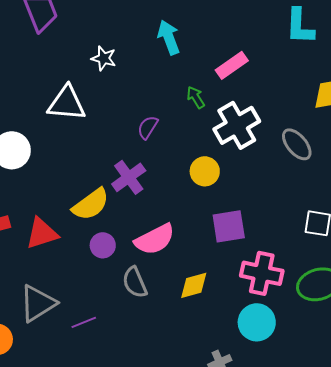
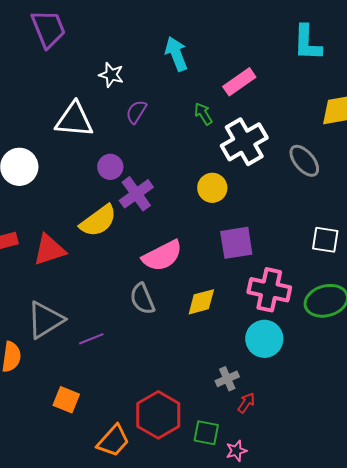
purple semicircle: (148, 127) -> (136, 112), moved
purple circle: (103, 245) -> (110, 167), moved

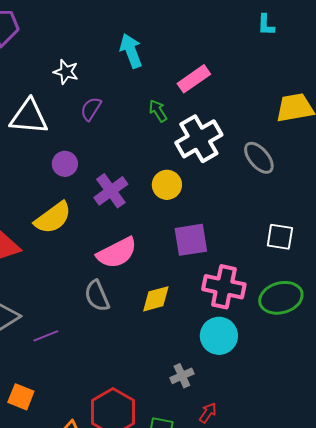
cyan L-shape: (307, 43) -> (266, 25), moved, size x0.6
purple cross: (136, 194) -> (111, 191), moved
red arrow: (246, 403) -> (208, 413), moved

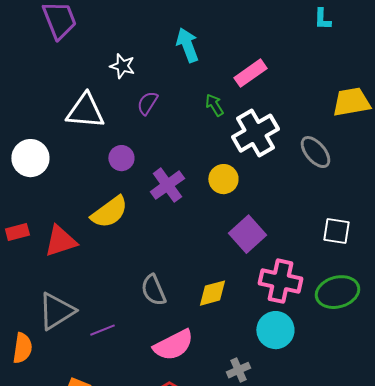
purple square: (191, 240) -> (247, 234), turned -33
pink semicircle: (117, 253) -> (173, 345), moved

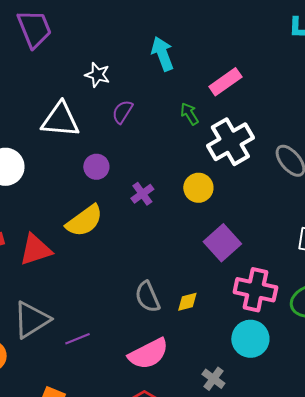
purple cross: (167, 185) -> (142, 194), size x0.7
gray semicircle: (153, 290) -> (147, 297), moved
yellow diamond: (212, 293) -> (187, 302), size x0.7
gray cross: (238, 370) -> (213, 379), turned -30

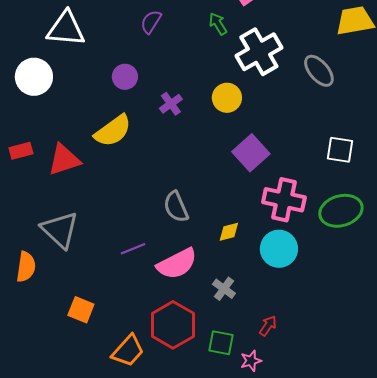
white triangle: (60, 120) -> (66, 29), moved
yellow diamond: (187, 302) -> (229, 232), moved
gray triangle: (31, 320) -> (60, 230), turned -45
purple line: (77, 339) -> (133, 249), moved
gray cross: (213, 379) -> (224, 289), moved

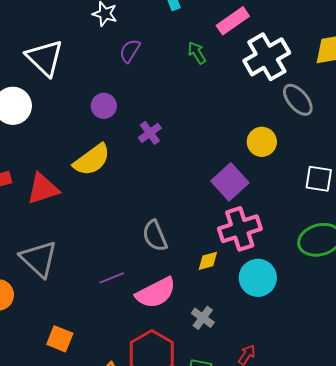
white triangle: (66, 29) -> (45, 58), turned 39
white cross: (259, 52) -> (267, 57), moved
yellow circle: (227, 98) -> (262, 142), moved
pink cross: (284, 200) -> (240, 229), moved, turned -30

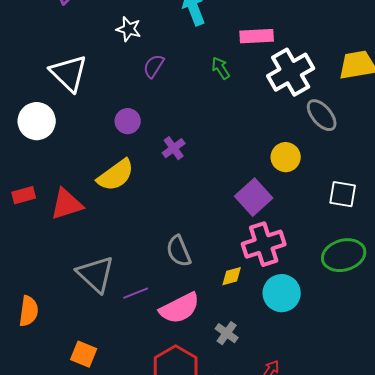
pink rectangle: (233, 21) -> (257, 36), turned 32
gray triangle: (39, 259) -> (96, 274), moved

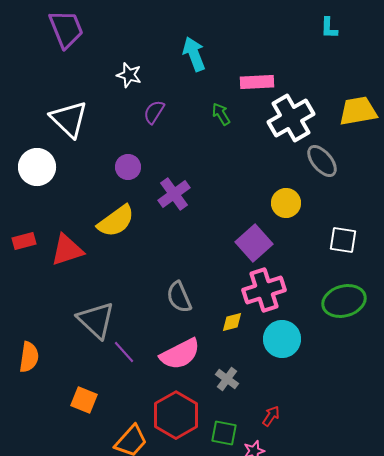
purple cross: (174, 148) -> (174, 194), size x1.4
purple line: (136, 293) -> (124, 352), moved, turned 70

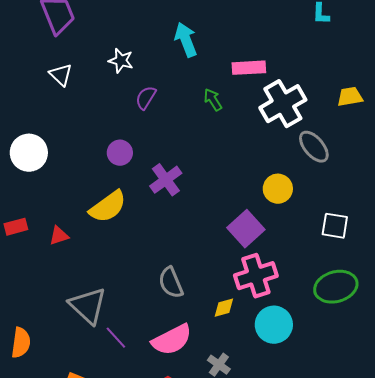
yellow trapezoid: (358, 111) -> (350, 97), size x0.7
white triangle: (69, 119) -> (61, 75), moved, size x0.6
red triangle: (67, 250) -> (59, 236), size x0.6

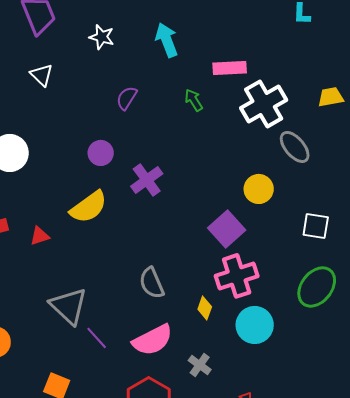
white star: (121, 61) -> (102, 37), moved
green ellipse: (336, 287) -> (317, 287), turned -36
yellow diamond: (224, 308) -> (205, 308), turned -55

